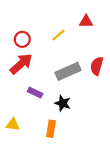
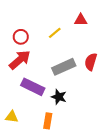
purple rectangle: (35, 93) -> (33, 87), size x1.6

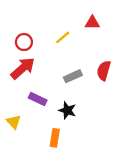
gray rectangle: (64, 67) -> (73, 76), size x0.7
purple rectangle: (33, 87) -> (38, 99), size x0.7
yellow triangle: (12, 117) -> (14, 122), moved, turned 40

